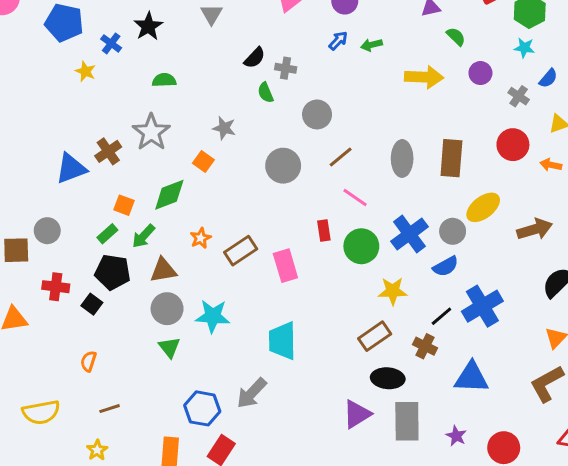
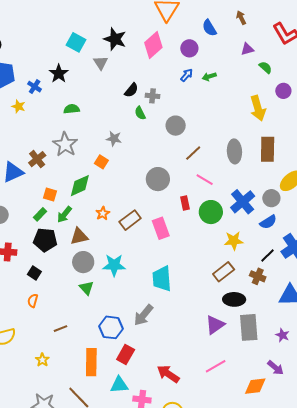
yellow arrow: (424, 77) -> (258, 108), moved, turned 75
gray circle: (283, 166) -> (158, 179), moved
black square: (92, 304) -> (34, 273), moved
brown line: (110, 409) -> (61, 329), moved

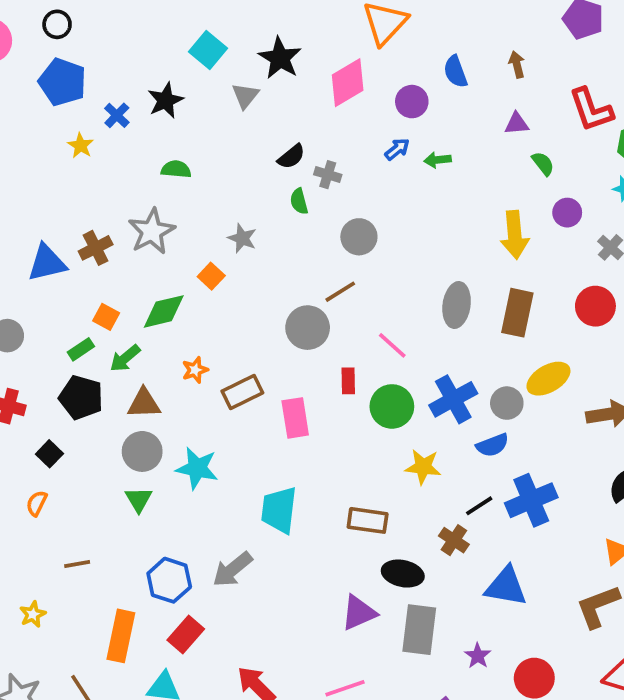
brown line: (193, 153) -> (340, 292), moved
brown rectangle: (224, 272) -> (368, 520), moved, turned 35

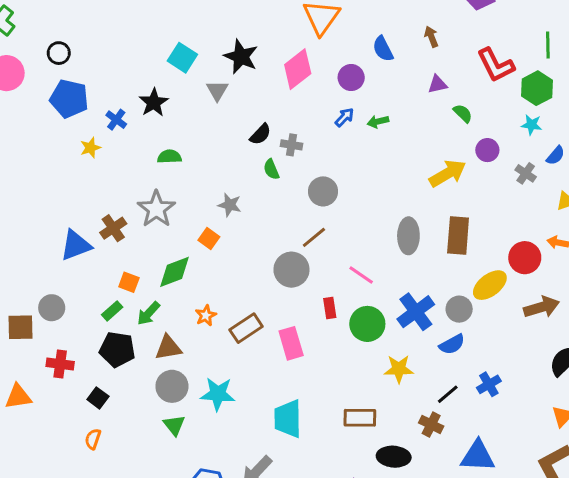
yellow star: (81, 146) -> (90, 148), turned 30
yellow arrow: (515, 235) -> (448, 173), turned -108
red circle: (595, 306) -> (525, 258), moved
blue cross: (531, 500) -> (489, 384), size x0.6

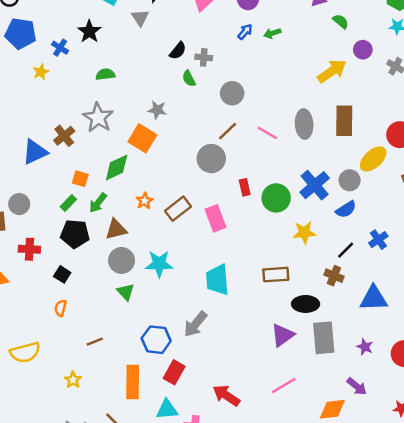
orange square: (209, 238) -> (142, 138), size x1.6
pink line: (361, 275) -> (267, 133), moved

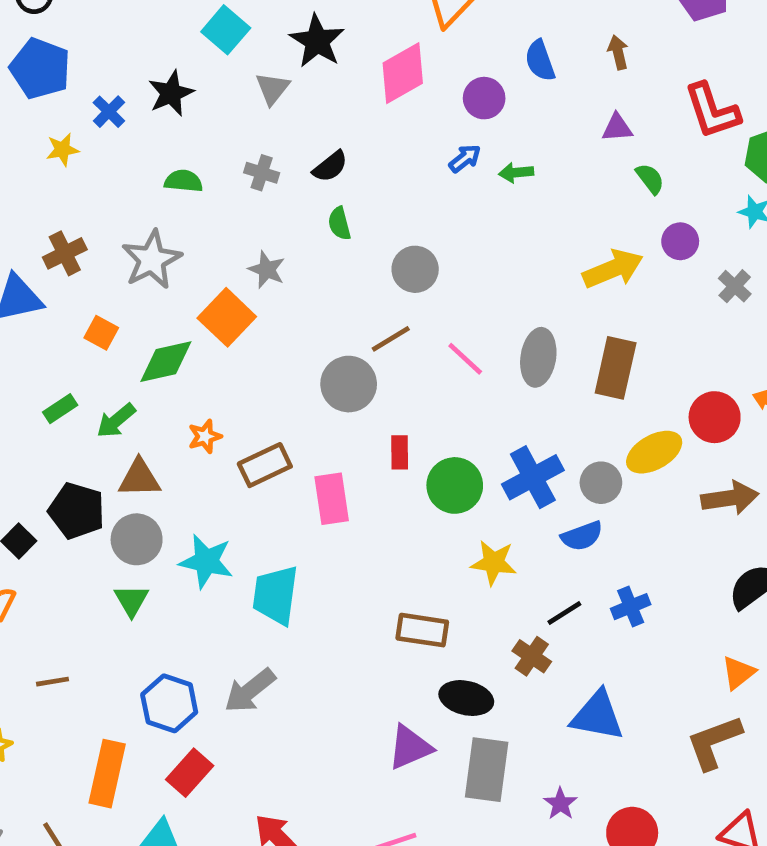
gray cross: (204, 57) -> (262, 173), moved
brown cross: (64, 136) -> (65, 253), moved
orange square: (80, 179) -> (101, 333), moved
black pentagon: (75, 234) -> (77, 511), moved
cyan trapezoid: (217, 280) -> (275, 595), moved

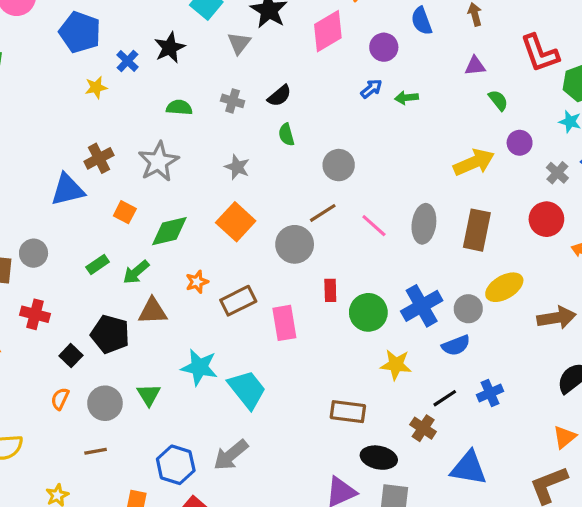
orange square: (227, 317) -> (236, 222), moved
red circle: (715, 417) -> (546, 219), moved
gray circle: (137, 539) -> (105, 403), moved
cyan trapezoid: (275, 595) -> (247, 389), turned 135

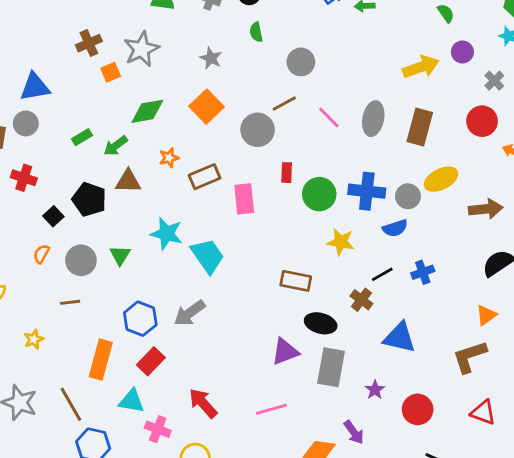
blue triangle: (67, 190) -> (35, 87), moved
orange square: (125, 212) -> (111, 72), moved, turned 36
blue cross: (422, 306) -> (367, 191), turned 32

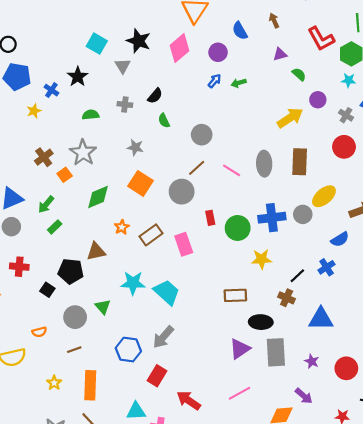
green arrow: (116, 146) -> (46, 204), moved
blue semicircle: (395, 228) -> (340, 239), moved
orange semicircle: (41, 254) -> (39, 332), moved, turned -120
orange rectangle: (101, 360) -> (90, 385), moved
red rectangle: (151, 361) -> (157, 376), moved

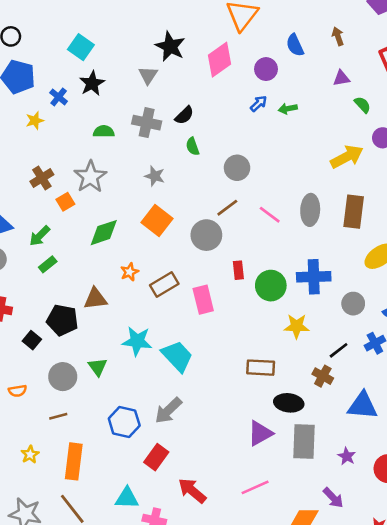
cyan square: (97, 44) -> (81, 47), moved
gray cross: (125, 104) -> (147, 123), size x1.5
gray circle: (303, 214) -> (353, 304), moved

